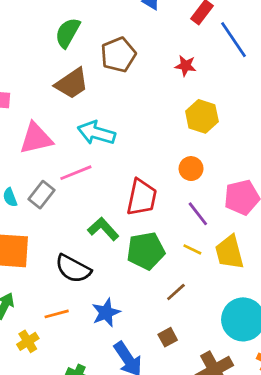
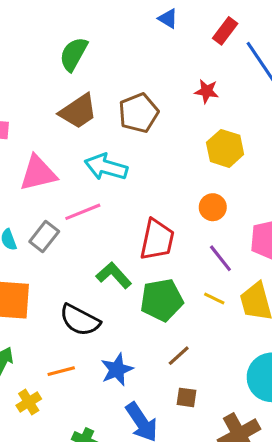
brown pentagon: (118, 55) -> (139, 113), moved
brown line: (176, 292) -> (179, 356), moved
brown square: (168, 337) -> (186, 397), turned 36

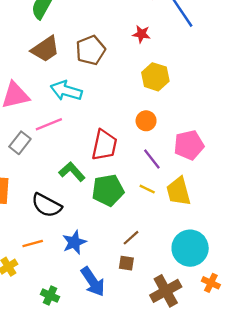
brown line: (179, 356) -> (131, 238), moved

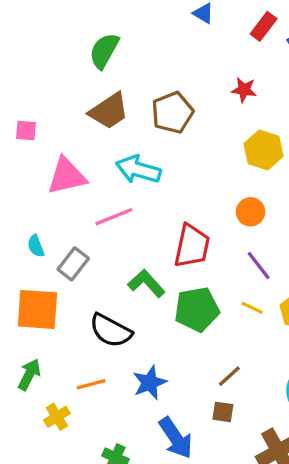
gray rectangle: (20, 143) -> (73, 264), moved

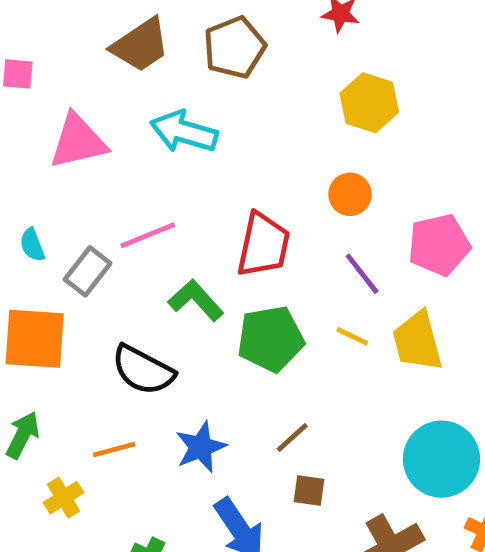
pink line: (114, 217) -> (148, 235), moved
brown line: (229, 376) -> (292, 437), moved

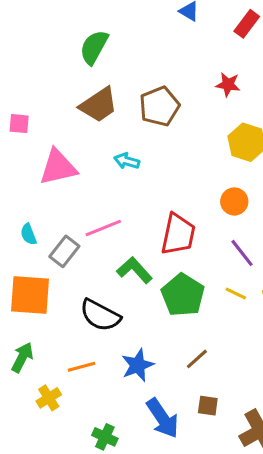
cyan arrow: (184, 132) -> (127, 161), size x0.6
green pentagon: (271, 339) -> (183, 295), turned -30
brown square: (309, 490) -> (208, 406), moved

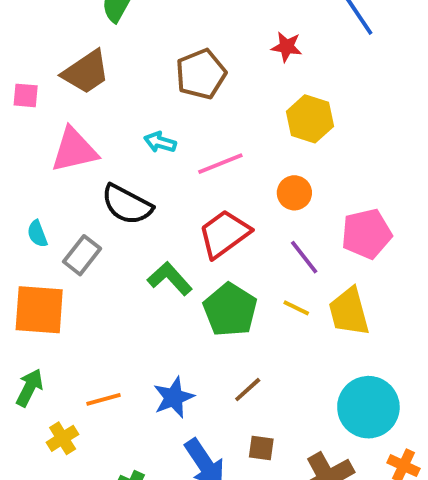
brown trapezoid: (99, 105) -> (86, 72), moved
pink line: (103, 228) -> (220, 164), moved
red trapezoid: (178, 234) -> (224, 234), turned -138
black semicircle: (100, 315) -> (127, 205), moved

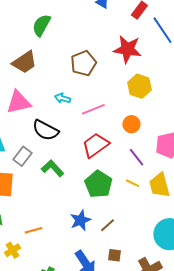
red star: (287, 47) -> (127, 49), size x1.8
green L-shape: (170, 279) -> (52, 168), moved
blue star: (174, 397) -> (80, 220), moved

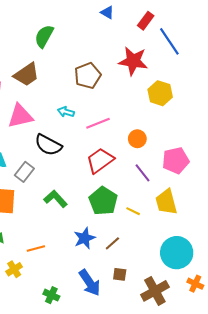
yellow hexagon: (139, 86) -> (160, 93), moved
green L-shape: (52, 168) -> (56, 199), moved
yellow line: (132, 183) -> (133, 211), moved

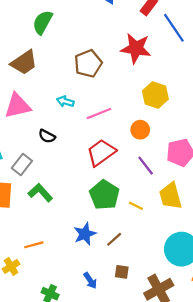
yellow hexagon: (160, 93) -> (155, 95), moved
black semicircle: (48, 145) -> (47, 136), size x0.6
green L-shape: (56, 199) -> (40, 193), moved
blue arrow: (90, 283) -> (90, 281), size x0.6

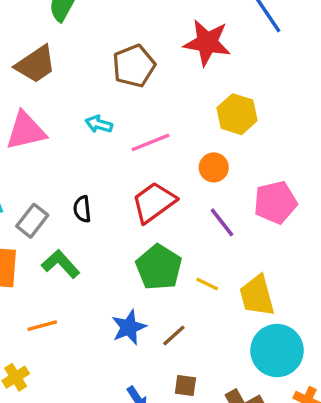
black semicircle: (47, 136) -> (82, 209), moved, turned 56
yellow trapezoid: (171, 196) -> (257, 296), moved
orange line: (34, 245) -> (42, 326), moved

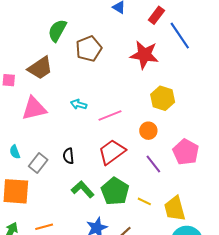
brown pentagon: (134, 66) -> (89, 49), moved
pink pentagon: (275, 202) -> (186, 152), turned -30
green L-shape: (61, 264) -> (83, 189), moved

